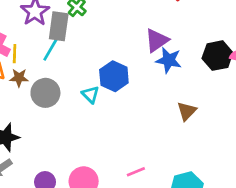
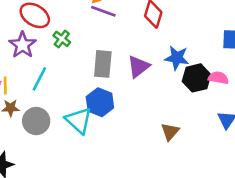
gray rectangle: (59, 26) -> (103, 64), moved
blue star: (169, 60) -> (177, 58), moved
cyan triangle: (90, 95) -> (79, 120), size x1.6

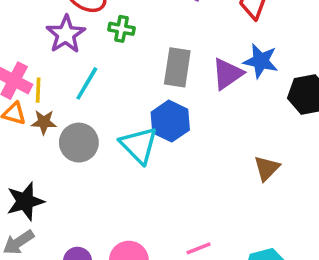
green cross: (62, 39) -> (121, 29), turned -30
blue star: (177, 58) -> (261, 61), moved

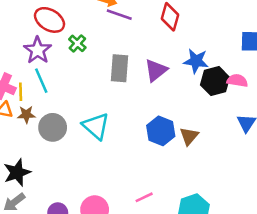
green cross: (121, 29) -> (77, 43), turned 36
blue star: (261, 61) -> (196, 61), moved
cyan line: (87, 83) -> (41, 81), moved, turned -50
blue hexagon: (170, 121) -> (161, 131), moved

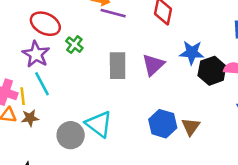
gray circle: (53, 127) -> (71, 135), moved

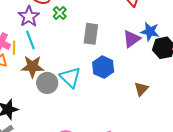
purple triangle: (153, 65) -> (132, 39), moved
brown star: (30, 118) -> (32, 67), moved, size x1.6
blue hexagon: (163, 124) -> (103, 67), moved

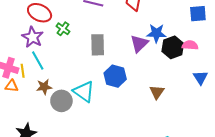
brown star: (32, 67) -> (44, 87), size x0.7

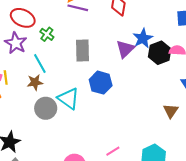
blue star: (156, 33) -> (143, 38), turned -30
cyan line: (38, 60) -> (40, 64), moved
brown star: (44, 87) -> (35, 82), moved
brown triangle: (157, 92) -> (171, 111), moved

